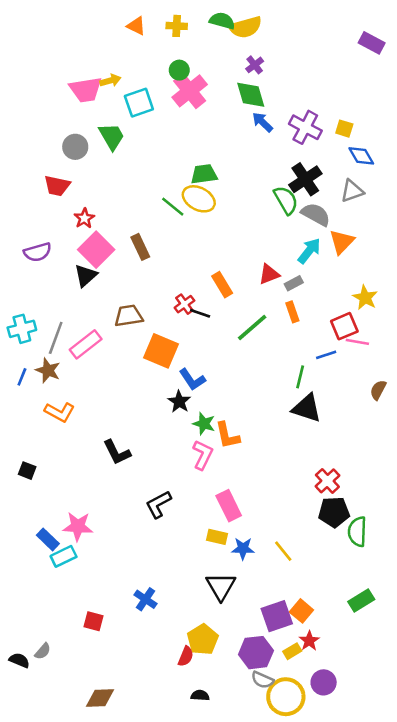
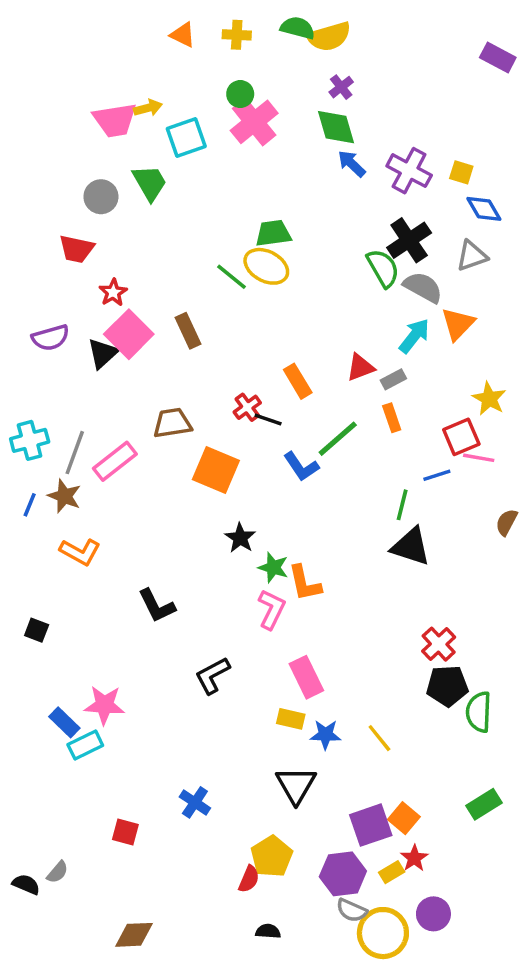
black triangle: (86, 276) -> (103, 353), moved
blue L-shape: (192, 380) -> (301, 467), moved

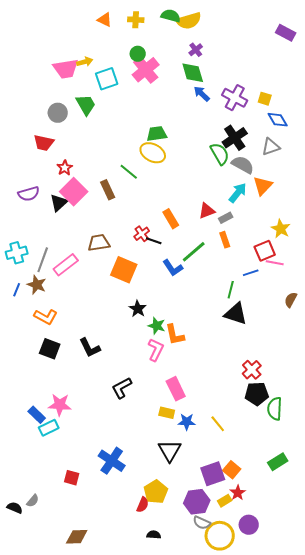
green line: (232, 277) -> (129, 172), moved
black square: (37, 630) -> (50, 349), moved, size x1.5
blue cross: (195, 802) -> (112, 461), size x1.5

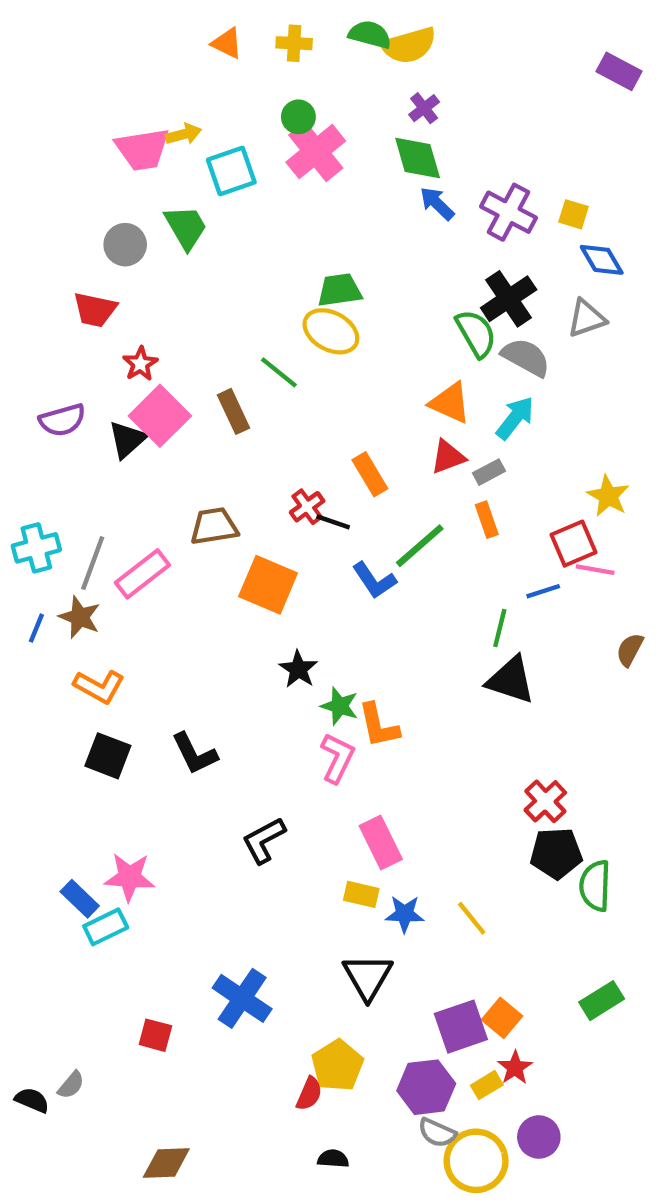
orange triangle: (263, 186) -> (450, 403), moved, turned -50

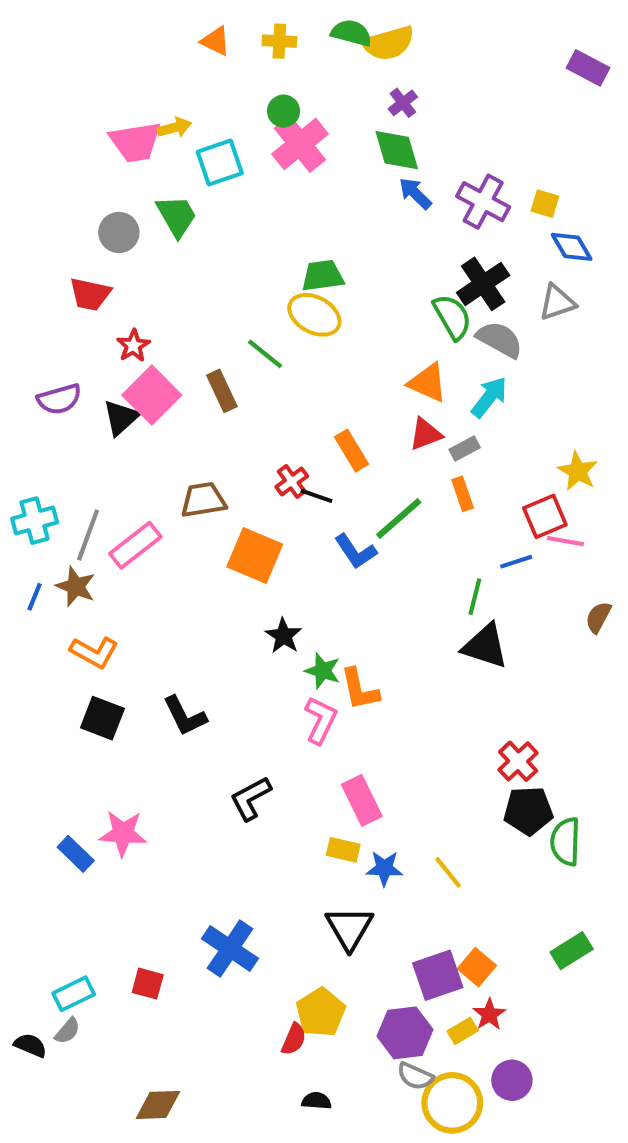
cyan rectangle: (106, 927) -> (74, 994), moved

